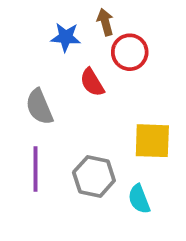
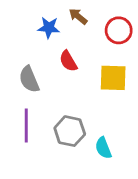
brown arrow: (105, 22) -> (78, 16), turned -36
red circle: (130, 52) -> (119, 30), moved
yellow square: (152, 141) -> (113, 78), moved

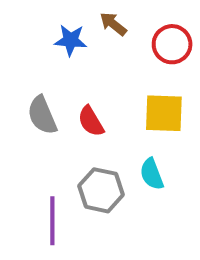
red semicircle: (68, 61) -> (91, 121), moved
purple line: (26, 125) -> (52, 221), moved
cyan semicircle: (103, 148) -> (152, 174), moved

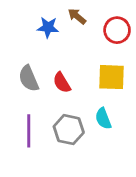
purple line: (52, 221) -> (29, 131), moved

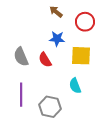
blue star: (48, 27) -> (57, 39), moved
gray hexagon: (69, 130) -> (50, 107), moved

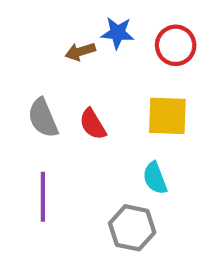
brown arrow: (56, 12) -> (80, 52), moved, turned -56
blue star: (57, 39) -> (118, 33), moved
gray hexagon: (50, 107) -> (132, 228), moved

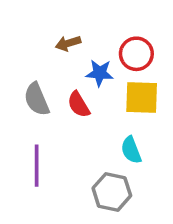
blue star: (118, 33) -> (100, 73), moved
red circle: (176, 45) -> (136, 54), moved

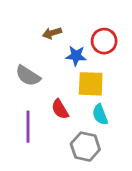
yellow square: (142, 98) -> (91, 84), moved
gray semicircle: (37, 99) -> (28, 76), turned -35
red semicircle: (79, 105) -> (60, 109), moved

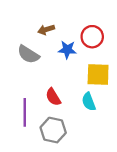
gray semicircle: (28, 76) -> (28, 54), moved
yellow square: (91, 84) -> (98, 74), moved
gray hexagon: (85, 147) -> (53, 130), moved

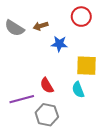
red circle: (92, 37) -> (81, 17), moved
gray semicircle: (28, 54) -> (14, 28), moved
purple line: (25, 112) -> (22, 99), turned 75

